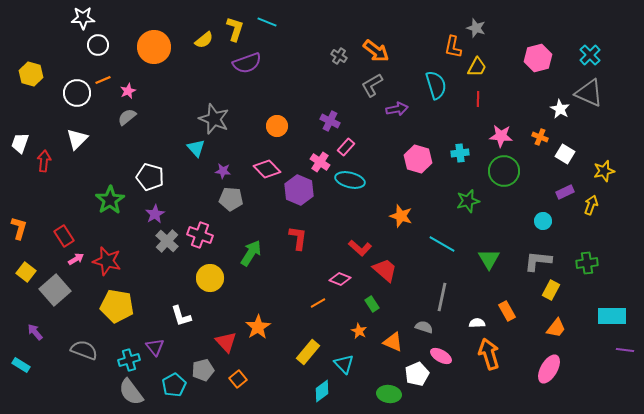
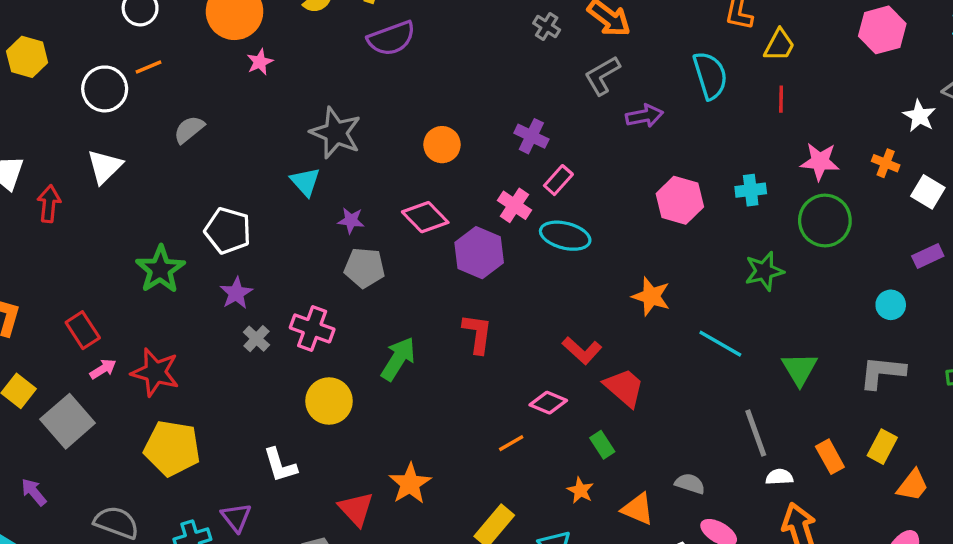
pink star: (128, 91) -> (260, 62), moved
gray cross: (167, 241) -> (256, 339), size x0.7
yellow rectangle: (551, 290) -> (882, 447), moved
gray line: (442, 297) -> (756, 433), moved, turned -32

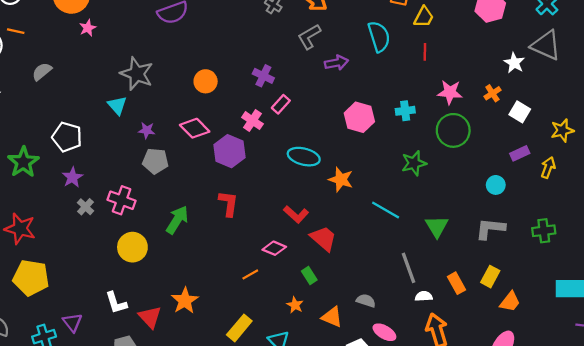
orange line: (149, 67) -> (16, 31), turned 35
orange cross: (886, 163) -> (492, 93), turned 35
cyan ellipse: (565, 236) -> (304, 157), moved
white L-shape: (280, 465) -> (116, 303), moved

